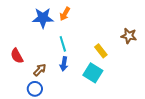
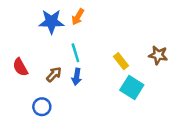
brown star: (129, 36) -> (158, 55), moved
brown arrow: (40, 70) -> (54, 74), moved
cyan square: (93, 73) -> (132, 88), moved

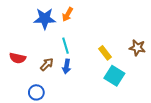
red semicircle: (20, 67) -> (18, 58), turned -49

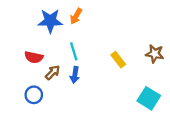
red semicircle: (18, 58) -> (34, 57), moved
cyan square: (114, 76) -> (149, 98), moved
blue circle: (36, 92) -> (34, 95), moved

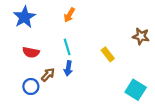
blue star: (50, 21) -> (24, 17), moved, turned -30
brown star: (155, 54) -> (141, 36), moved
brown arrow: (53, 73) -> (48, 75), moved

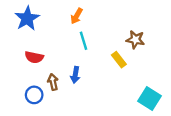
brown star: (141, 36) -> (135, 40), moved
cyan line: (67, 47) -> (84, 41), moved
brown arrow: (48, 75) -> (53, 82), turned -56

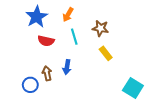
blue star: (27, 18) -> (37, 17), moved
brown star: (135, 40) -> (100, 28), moved
red semicircle: (34, 57) -> (46, 41), moved

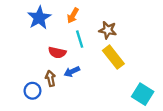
red semicircle: (46, 41) -> (57, 53), moved
yellow rectangle: (106, 53) -> (113, 57), size x1.5
blue arrow: (67, 67) -> (72, 72), turned 56

